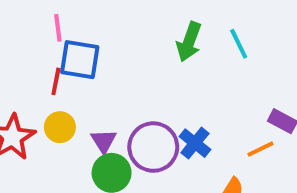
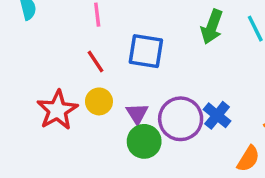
blue square: (80, 60) -> (146, 51), moved
red line: (56, 81) -> (95, 61), turned -45

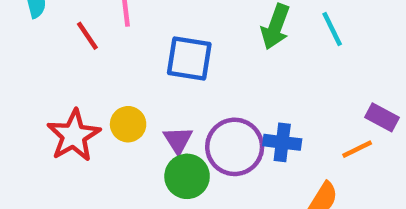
red line: (95, 61) -> (87, 36), moved
blue cross: (217, 115) -> (282, 142), turned -32

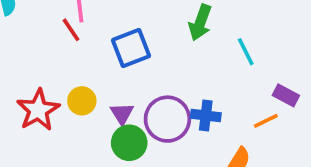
cyan line: (332, 29) -> (246, 52), moved
red line: (87, 36) -> (71, 30), moved
blue square: (189, 58) -> (131, 48), turned -30

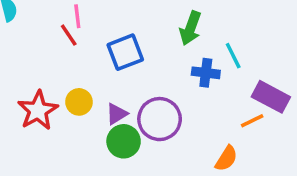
purple rectangle: (286, 95) -> (271, 97), size x1.5
purple triangle: (122, 114) -> (117, 114), turned 30
blue cross: (206, 115) -> (206, 73), moved

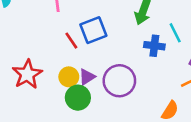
red line: (69, 35) -> (71, 41), moved
yellow circle: (79, 102) -> (69, 77), moved
green circle: (124, 141) -> (78, 98), moved

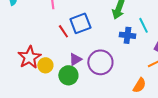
yellow circle: (69, 77) -> (45, 65), moved

